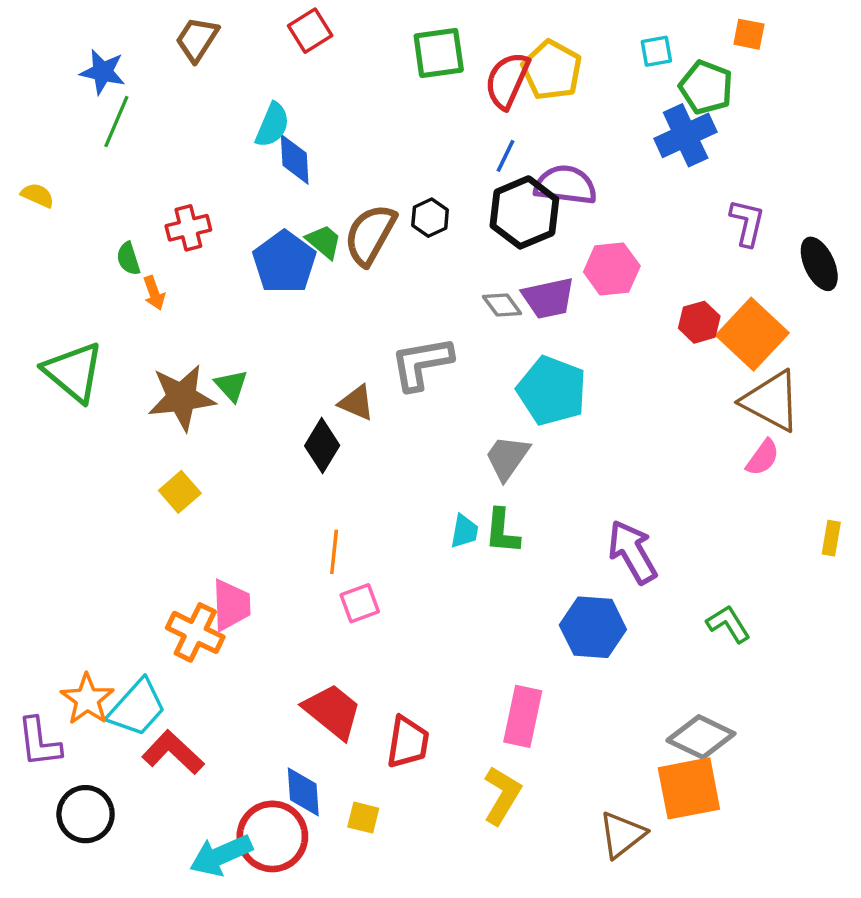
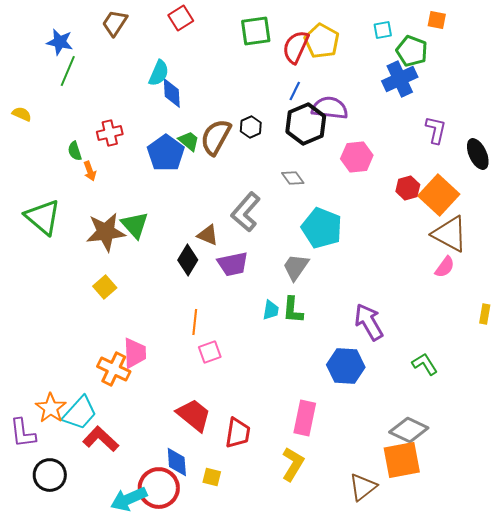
purple trapezoid: (548, 298) -> (233, 264), moved
gray L-shape: (422, 363) -> (246, 212), turned -39
green triangle: (231, 386) -> (135, 225), size x1.4

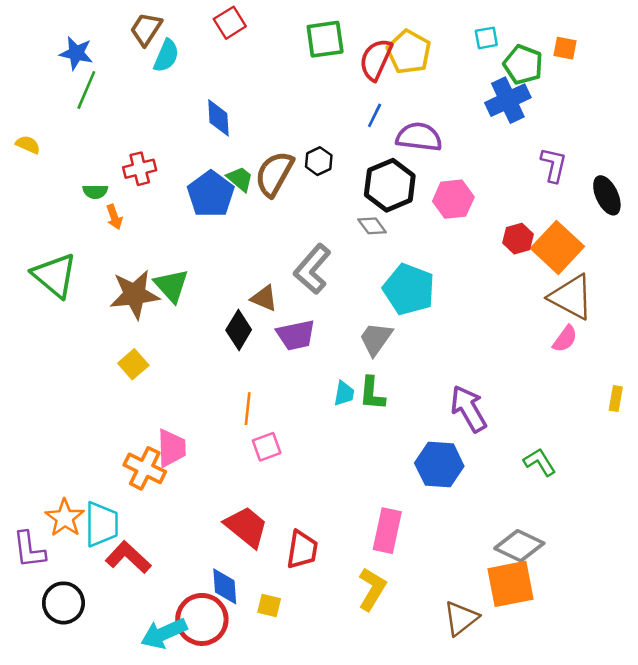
orange square: (437, 20) -> (565, 48), moved
cyan semicircle: (159, 73) -> (166, 56), moved
black hexagon: (306, 124) -> (390, 185), moved
green semicircle: (75, 151) -> (95, 192), turned -72
cyan trapezoid: (80, 413) -> (102, 524), turned -42

